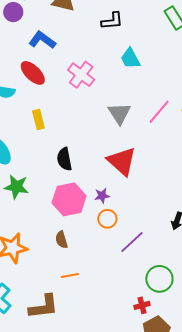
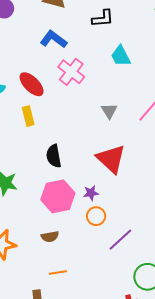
blue L-shape: (42, 40) -> (54, 39), moved
red ellipse: (33, 73) -> (32, 84), moved
gray triangle: (119, 113) -> (109, 111), size x0.7
brown semicircle: (61, 240) -> (50, 237), turned -84

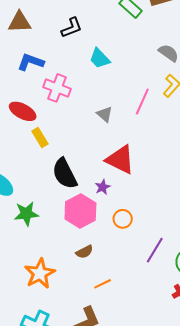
yellow rectangle: (28, 116) -> (40, 137), moved
black semicircle: (54, 156) -> (65, 174), size x1.4
purple star: (91, 193) -> (103, 187), moved
purple line: (120, 240) -> (155, 250), moved

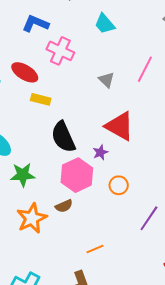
yellow rectangle: (40, 137) -> (41, 99), turned -48
brown semicircle: (84, 252) -> (64, 206), moved
orange star: (40, 273) -> (32, 218), moved

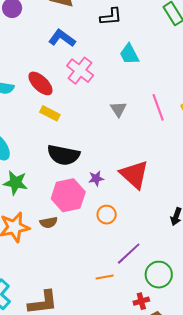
pink line: (145, 69) -> (158, 107), turned -60
red triangle: (120, 126) -> (134, 174), moved
black semicircle: (63, 137) -> (63, 155), turned -68
orange line: (95, 249) -> (105, 277), moved

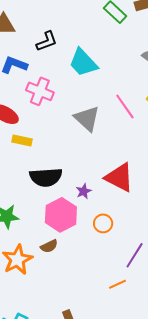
black L-shape: (111, 17) -> (47, 41), moved
cyan trapezoid: (129, 54) -> (83, 63), size x1.4
gray triangle: (118, 109) -> (87, 119), size x1.6

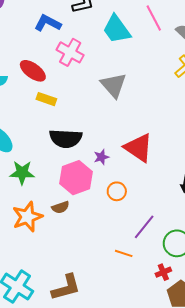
pink line: (125, 107) -> (154, 18), moved
orange line: (117, 284) -> (124, 253), turned 36

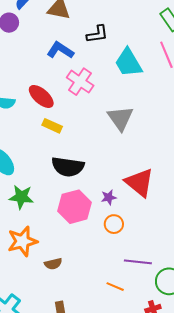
purple star: (101, 157) -> (109, 197), moved
brown semicircle: (60, 207) -> (53, 264), moved
purple line: (144, 227) -> (138, 262), turned 52

